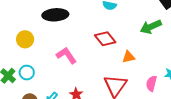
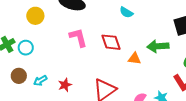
pink L-shape: (66, 56) -> (78, 37), moved
orange triangle: (129, 57) -> (134, 58), moved

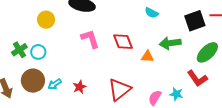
cyan semicircle: (126, 12) -> (152, 13), moved
brown circle: (19, 76) -> (33, 81), size x1.5

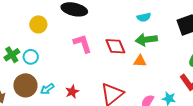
cyan semicircle: (152, 13) -> (144, 17), turned -40
green arrow: (170, 43) -> (146, 40), moved

